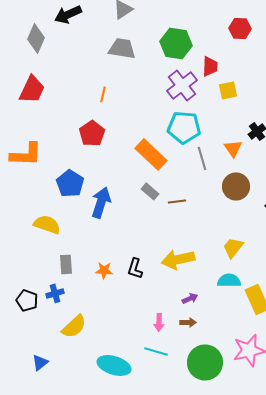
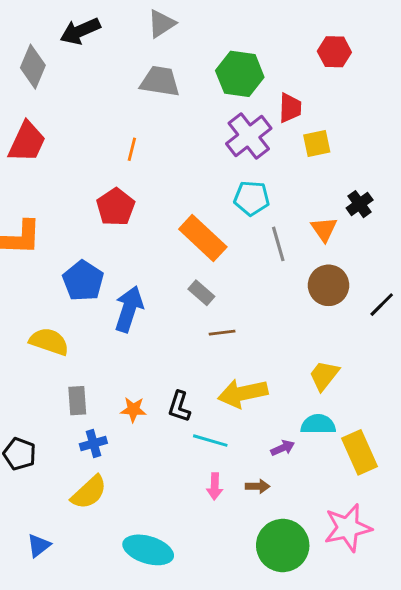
cyan pentagon: (184, 127) -> (252, 198), size x0.7
brown line: (177, 201) -> (222, 333), moved
blue cross: (55, 293) -> (93, 443), moved
purple arrow: (190, 298) -> (283, 448), moved
cyan line: (156, 351) -> (210, 441), moved

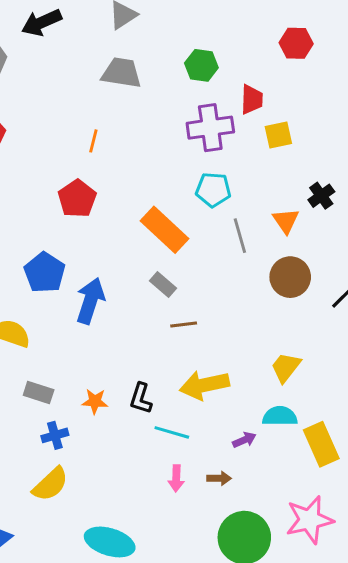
green hexagon: (240, 74) -> (201, 65), size x0.7
purple cross: (249, 136) -> (210, 128), turned 30
gray rectangle: (77, 401) -> (39, 392), turned -68

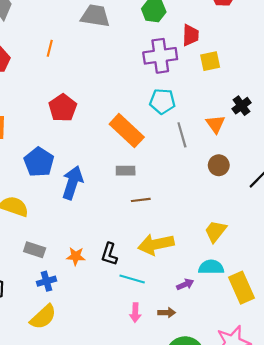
orange line: (93, 141) -> (50, 48), moved
brown circle: (290, 277) -> (219, 165), size x0.7
gray rectangle: (163, 284) -> (126, 171), turned -42

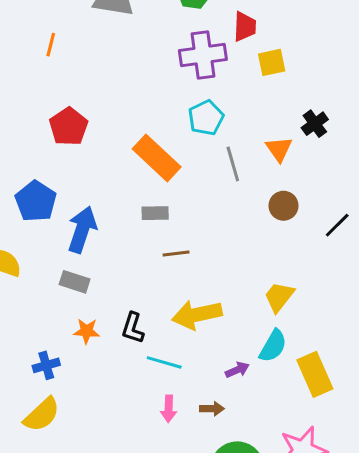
cyan pentagon: (162, 101) -> (206, 118), turned -30
gray rectangle: (35, 250) -> (75, 282), moved
cyan semicircle: (211, 267) -> (273, 346), turned 120

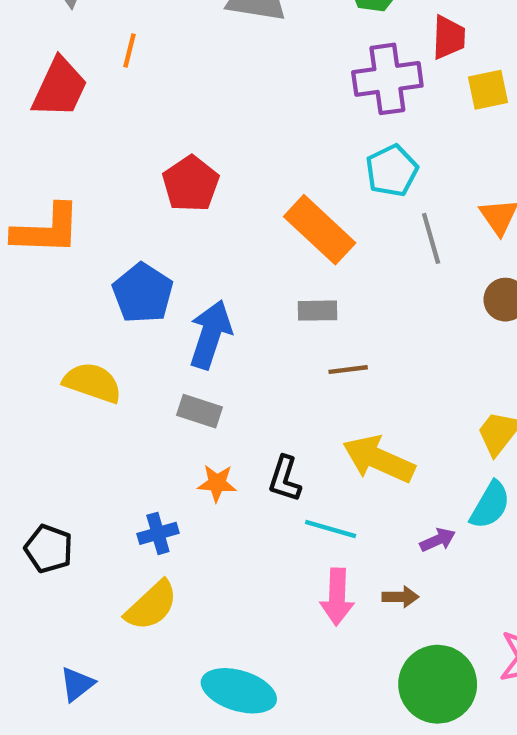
orange line: (51, 45) -> (130, 50), moved
yellow arrow: (197, 315) -> (379, 459), turned 36
pink arrow: (169, 409) -> (337, 597), size x1.4

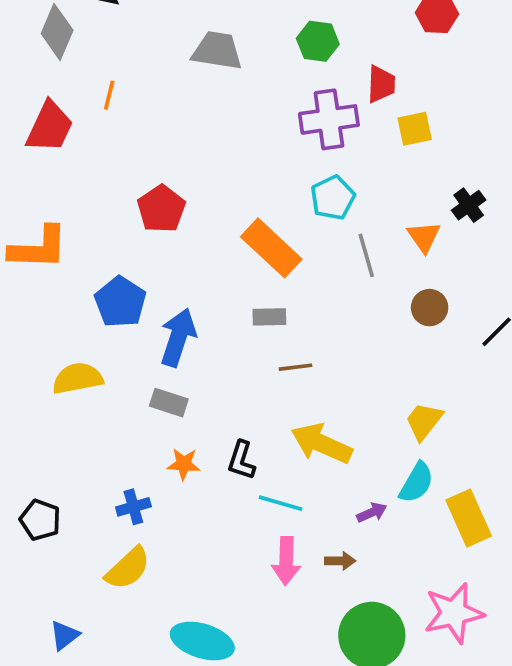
yellow semicircle: (92, 383) -> (78, 378), turned -30

